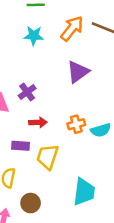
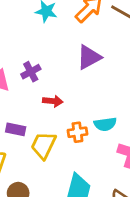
red arrow: (38, 122) -> (53, 101), moved
orange cross: (76, 124) -> (77, 132), moved

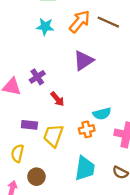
red arrow: (53, 101) -> (57, 99), turned 49
orange cross: (77, 132) -> (87, 129), moved

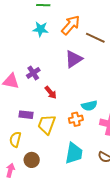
brown line: (108, 22) -> (95, 38), moved

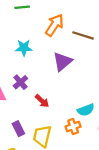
cyan star: (41, 29) -> (24, 48), moved
purple rectangle: (26, 115) -> (18, 129), turned 64

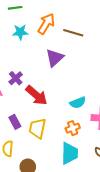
cyan star: (24, 48) -> (20, 32), moved
red arrow: (42, 101) -> (36, 95), size x1.6
orange cross: (73, 127) -> (73, 128), moved

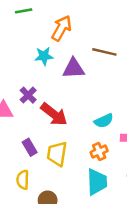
cyan star: (20, 32) -> (44, 56), moved
brown line: (73, 33) -> (104, 52), moved
purple triangle: (55, 58) -> (74, 68), turned 42

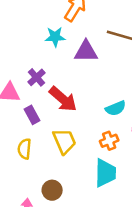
purple rectangle: (30, 147) -> (32, 115), moved
yellow trapezoid: (57, 154) -> (64, 141), turned 145
yellow semicircle: (23, 180) -> (24, 149), moved

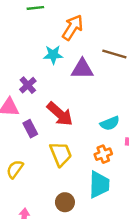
purple cross: (36, 77) -> (28, 85), moved
yellow semicircle: (24, 149) -> (15, 169), moved, turned 30
brown circle: (52, 190) -> (65, 202), moved

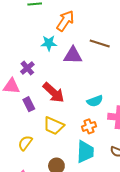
yellow trapezoid: (61, 154) -> (54, 126), turned 135
yellow semicircle: (15, 169) -> (25, 143), moved

